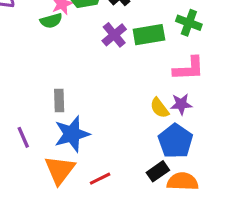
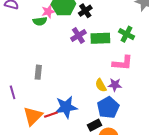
blue star: (72, 134) -> (66, 107), moved
red line: (100, 179) -> (51, 115), moved

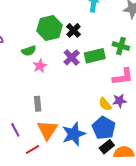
pink star: (48, 11) -> (40, 66), moved
blue pentagon: (108, 108) -> (104, 128), moved
red line: (51, 115) -> (32, 149), moved
orange triangle: (33, 116) -> (47, 130), moved

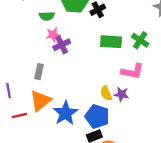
purple cross: (72, 57) -> (62, 45), moved
blue pentagon: (104, 128) -> (97, 116), turned -30
blue star: (74, 134) -> (65, 113), turned -30

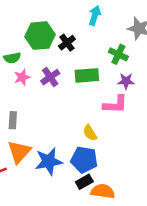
green cross: (140, 40) -> (118, 54), moved
purple cross: (62, 45) -> (50, 77), moved
purple star: (121, 94) -> (126, 81), moved
blue star: (65, 113) -> (49, 161), turned 30

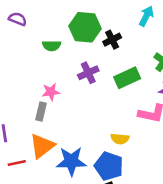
green rectangle: (87, 75) -> (127, 78), turned -30
pink star: (22, 77) -> (51, 92), moved
yellow semicircle: (90, 133) -> (120, 139), turned -63

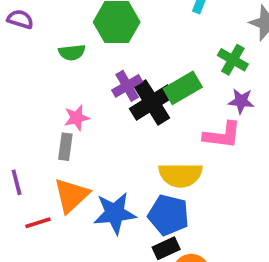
black cross: (112, 40) -> (152, 102), moved, size x1.6
yellow semicircle: (120, 139) -> (180, 175), size x1.6

